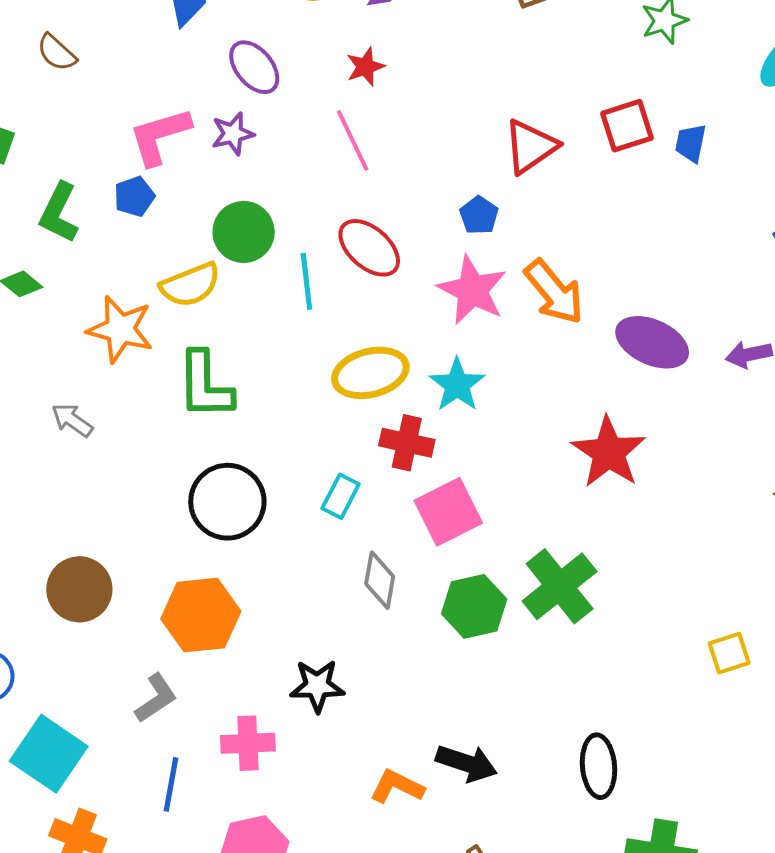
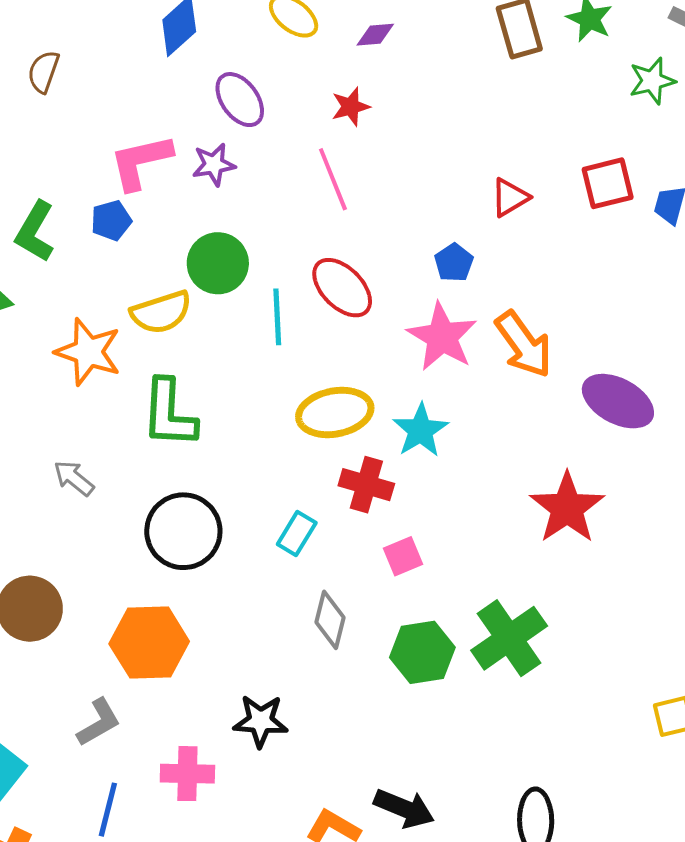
brown semicircle: (57, 53) -> (43, 72), turned 63
red triangle: (531, 146) -> (510, 197), size x0.7
gray arrow: (72, 420) -> (74, 478), moved
pink square: (448, 512) -> (403, 556), size x0.6

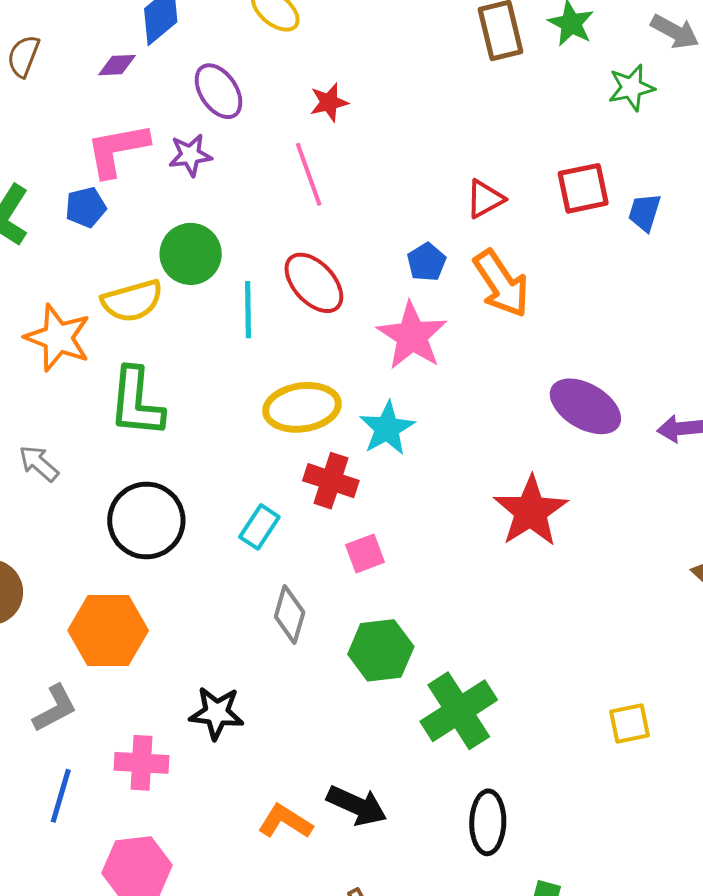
purple diamond: (375, 35) -> (117, 65), moved
orange arrow: (524, 344) -> (501, 284), moved
green cross: (509, 638) -> (459, 711), moved

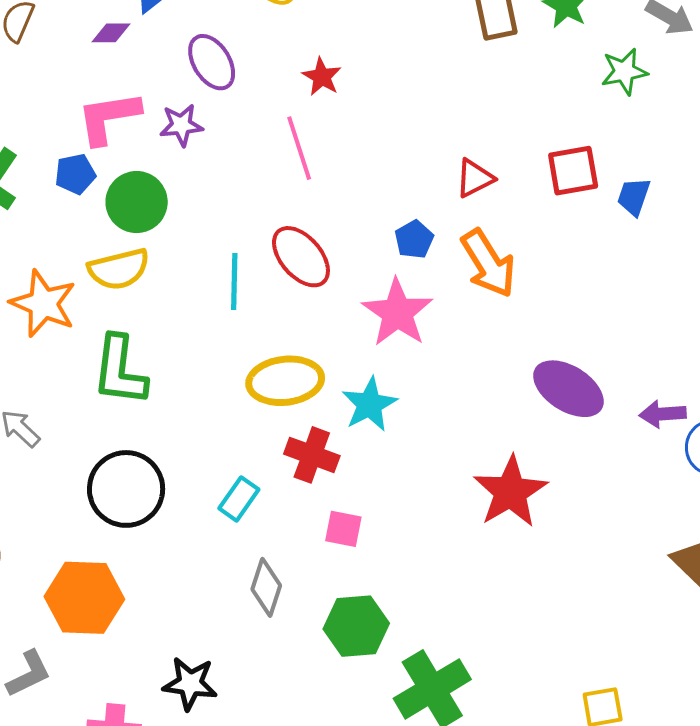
red star: (329, 102) -> (322, 77), turned -30
green circle: (191, 254) -> (137, 202), moved
pink square: (365, 554) -> (343, 529), turned 30

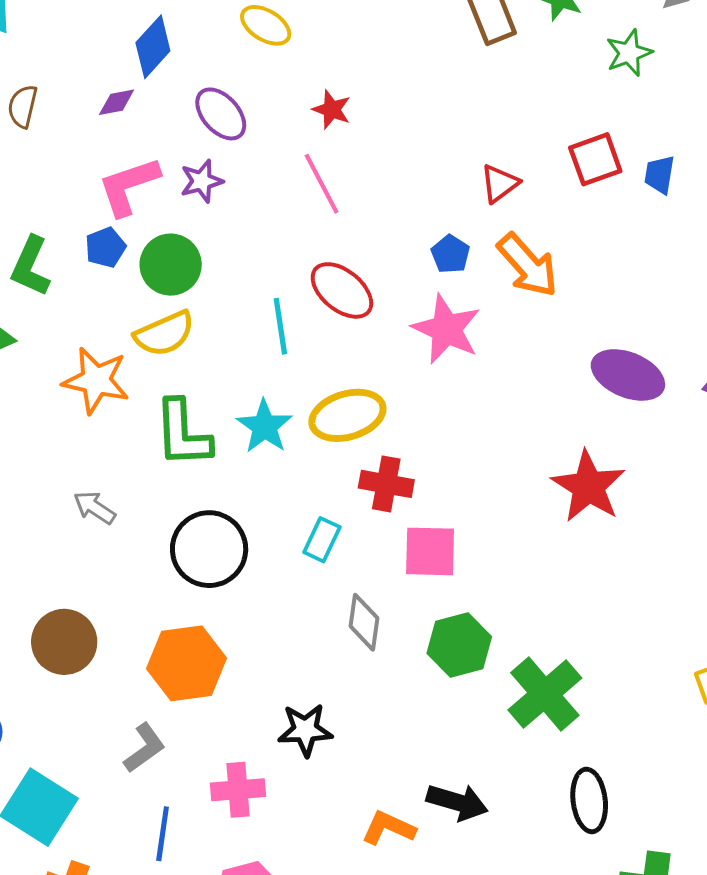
cyan star: (369, 404) -> (265, 426), moved
pink square: (343, 529) -> (430, 551), size x1.5

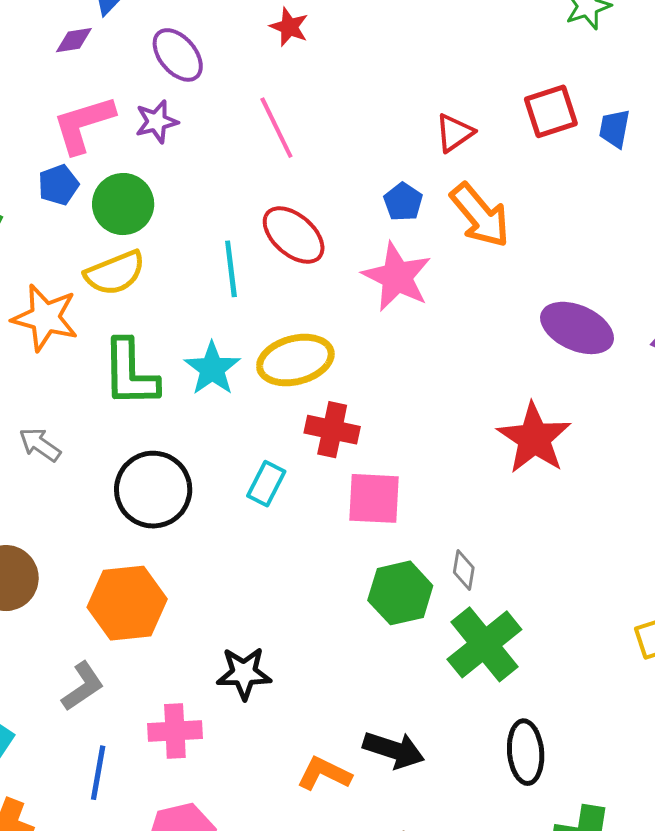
red star: (332, 110) -> (289, 27), moved
gray diamond: (364, 622) -> (464, 570), moved, size x0.7

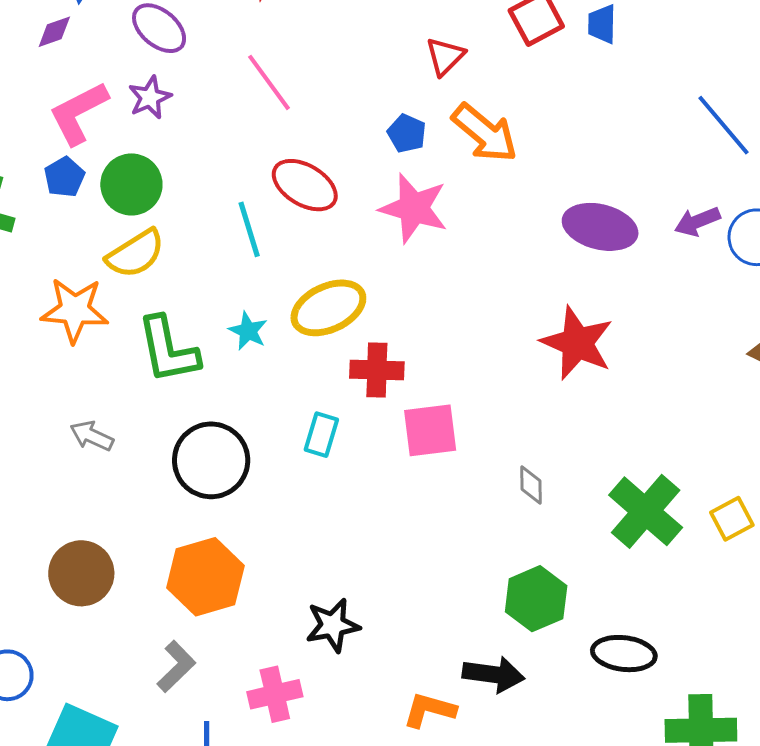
cyan star: (212, 369) -> (248, 331), size x0.7
green hexagon: (400, 593) -> (536, 599), moved
green cross: (484, 644) -> (646, 511), moved
black ellipse: (526, 752) -> (624, 654), turned -68

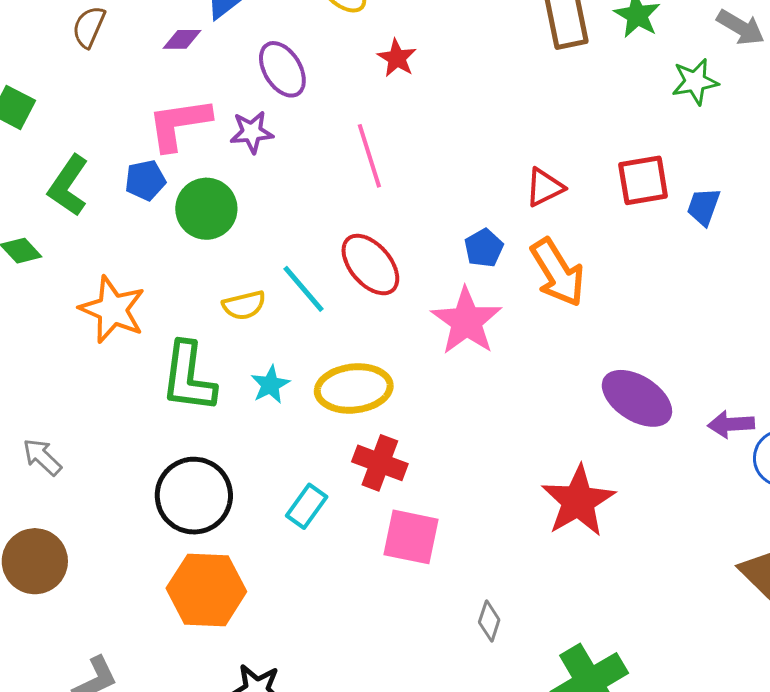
cyan line: (249, 229) -> (303, 289), turned -42
yellow semicircle: (135, 254) -> (244, 305), moved, size x0.7
gray arrow: (92, 436) -> (42, 457), moved
orange hexagon: (205, 577) -> (206, 590), moved

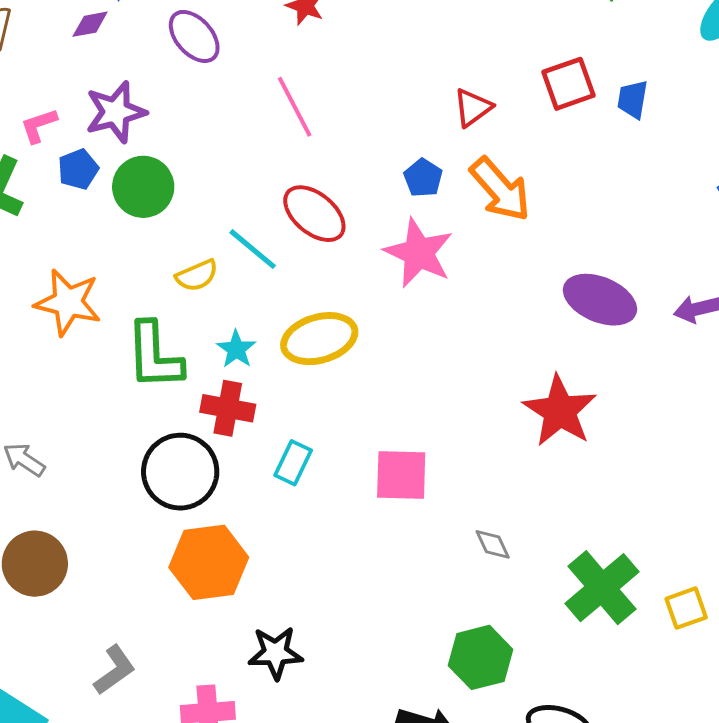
pink L-shape: (179, 124) -> (39, 126), moved, size x0.6
purple star: (252, 132) -> (116, 112), moved, size x1.4
red cross: (380, 463) -> (228, 408), moved
gray diamond: (489, 621) -> (493, 544), turned -33

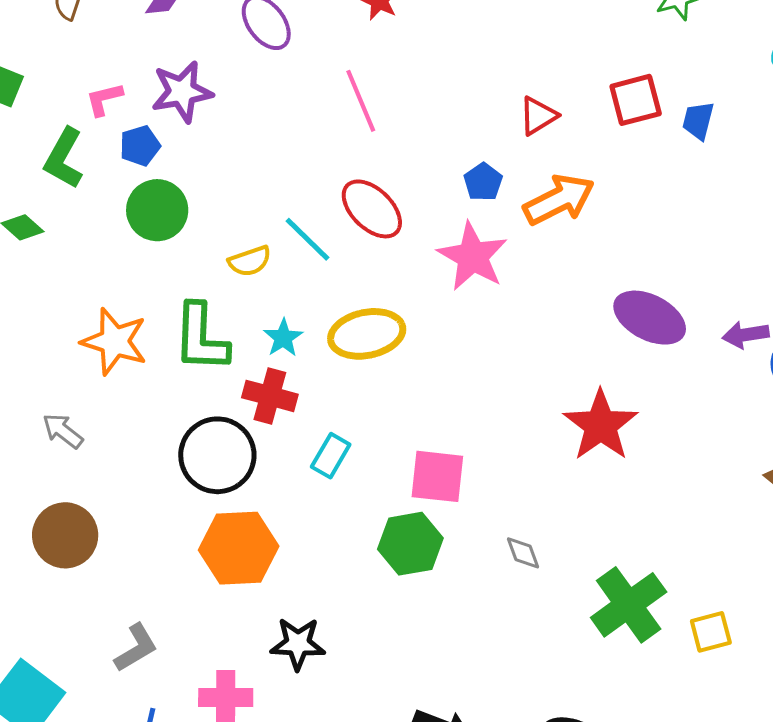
green circle: (143, 187) -> (157, 210), moved
orange arrow: (500, 189) -> (559, 200), turned -80
orange star: (68, 302) -> (114, 341), moved
green hexagon: (480, 657) -> (410, 544), moved

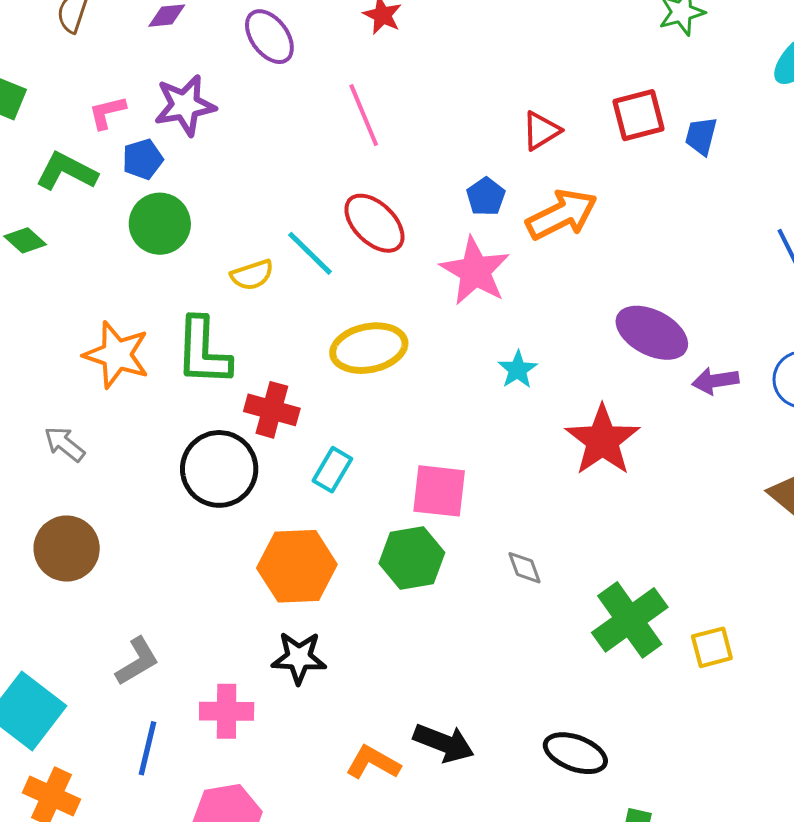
green L-shape: (64, 158) -> (67, 171), turned 88
purple arrow: (746, 335) -> (715, 381), moved
cyan star: (283, 338) -> (518, 370), moved
orange hexagon: (239, 548) -> (297, 566), moved

